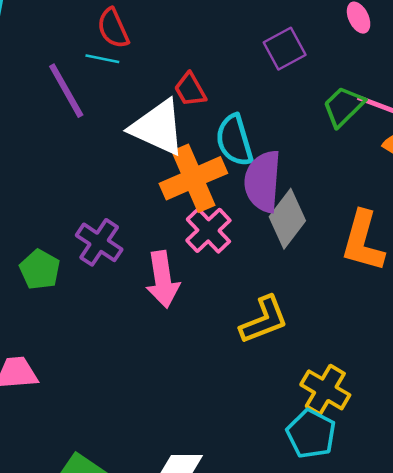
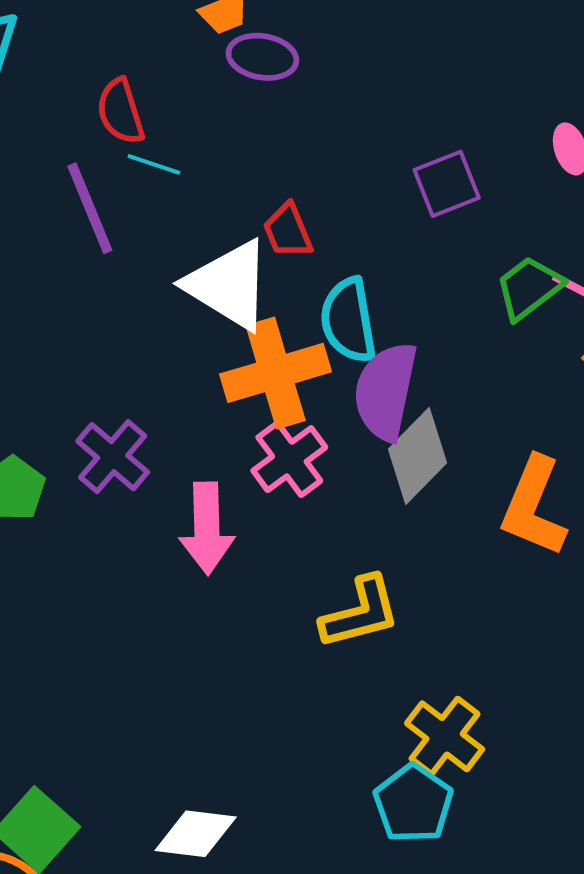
red semicircle: (113, 28) -> (121, 111), moved

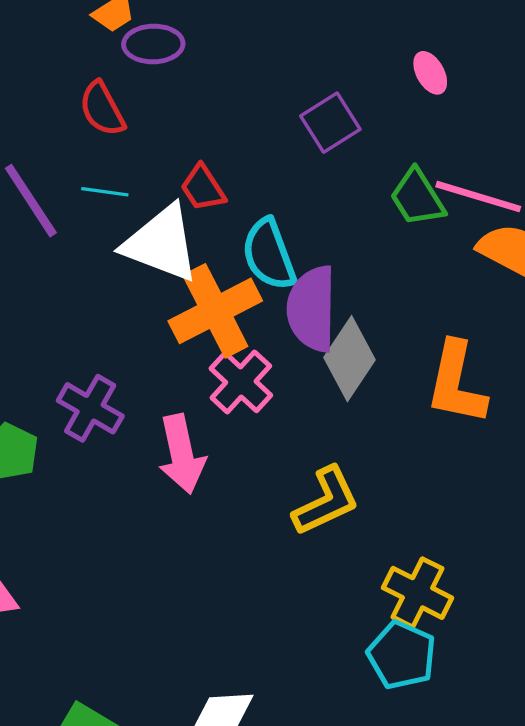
red semicircle: (121, 111) -> (102, 109), moved
cyan line: (154, 164) -> (105, 192), moved
green trapezoid: (529, 288) -> (417, 198), turned -74

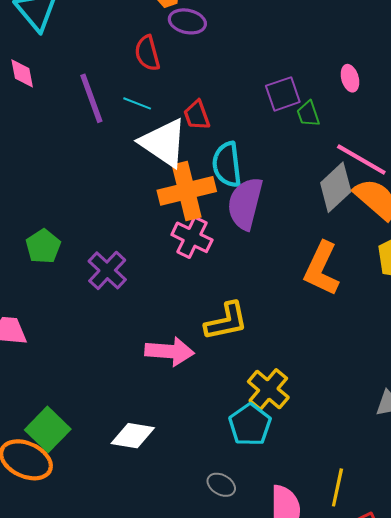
green trapezoid: (417, 198) -> (308, 114), moved, size x0.7
gray diamond: (349, 359) -> (336, 187), moved
pink cross: (241, 382) -> (192, 237), turned -30
purple cross: (90, 408) -> (107, 270), moved
pink arrow: (182, 454) -> (169, 351), moved, turned -87

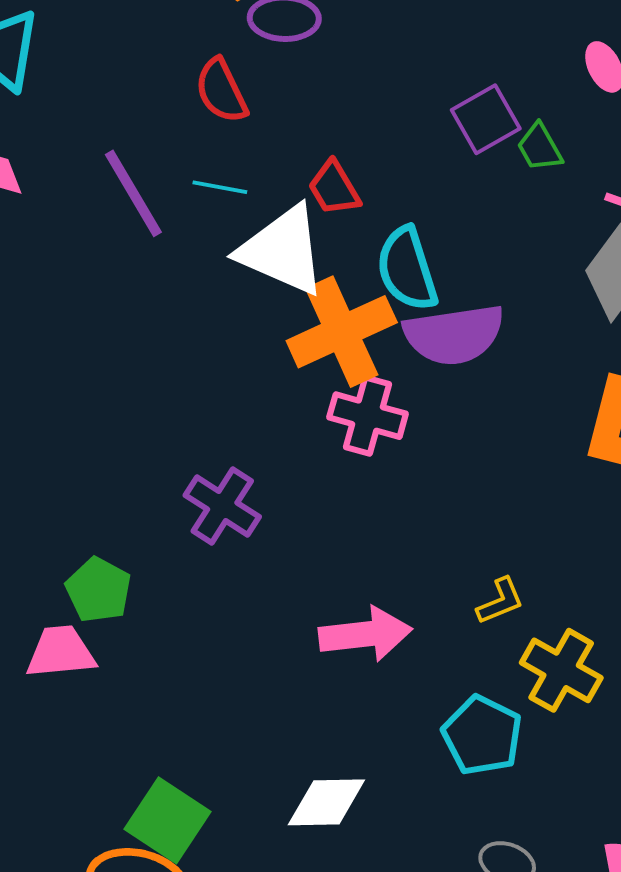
purple semicircle: (245, 203) -> (454, 335), turned -102
green pentagon: (43, 246) -> (99, 590), moved
yellow L-shape: (226, 321) -> (500, 601), moved, size x0.6
cyan pentagon: (250, 425) -> (482, 735), moved

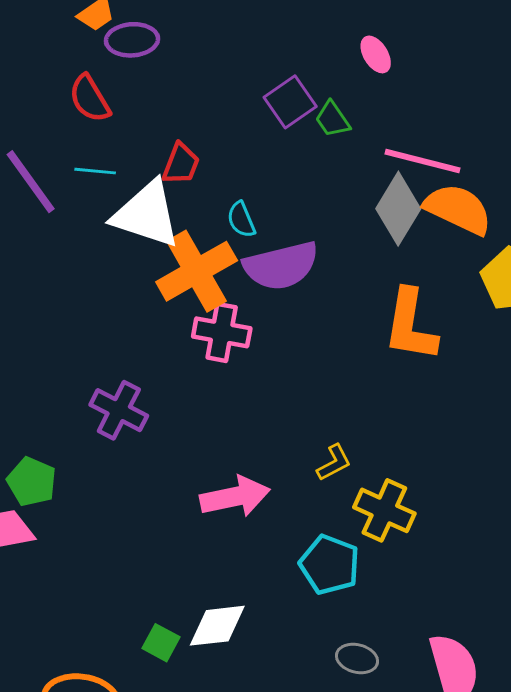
red trapezoid: (334, 188) -> (181, 164), turned -123
cyan semicircle: (407, 269) -> (241, 220), size x0.6
green square: (168, 820) -> (161, 643), moved, size x0.6

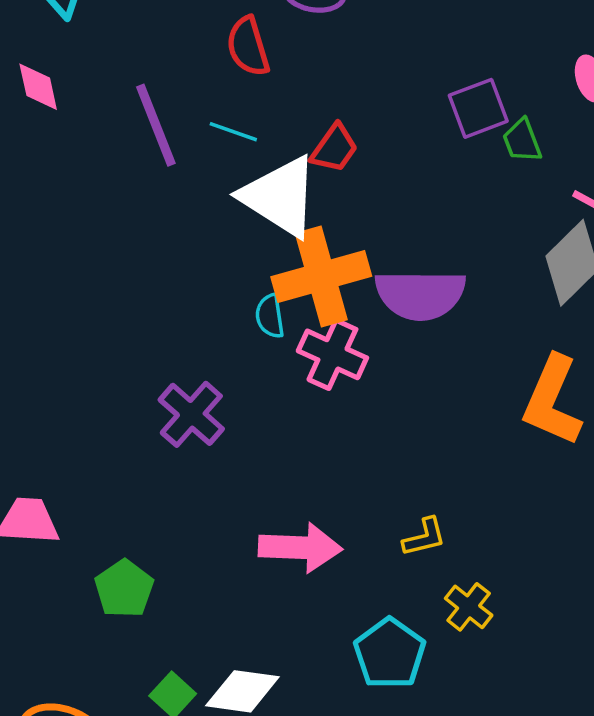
cyan semicircle: (241, 220) -> (270, 316), moved
green pentagon: (32, 482) -> (124, 589), moved
yellow cross: (384, 510) -> (469, 607), size x0.7

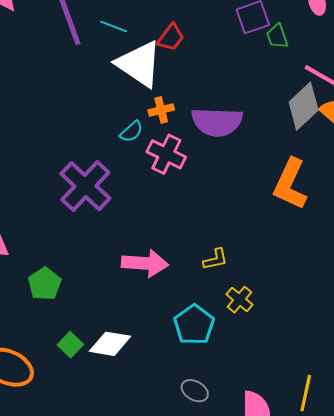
orange cross: (321, 276) -> (161, 110), size x0.5
cyan semicircle: (270, 316) -> (131, 132), turned -125
purple cross: (191, 414) -> (85, 186), size x1.4

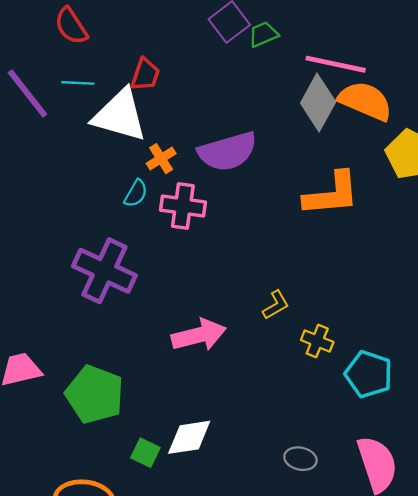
green trapezoid: (277, 36) -> (263, 34), turned 104
orange L-shape: (290, 184) -> (332, 194), turned -102
green pentagon: (45, 284) -> (95, 394), size x1.5
cyan pentagon: (194, 325) -> (369, 374), moved

